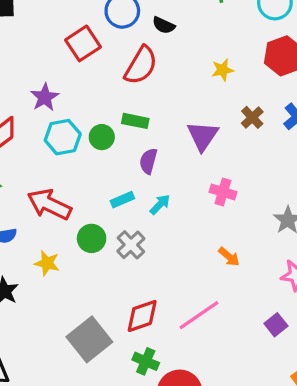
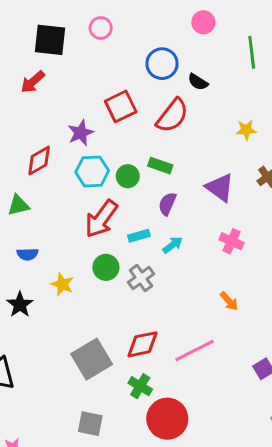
red square: (83, 43) -> (121, 106), moved
purple triangle: (203, 136) -> (220, 188), turned -36
red arrow: (49, 204) -> (101, 219), moved, turned -87

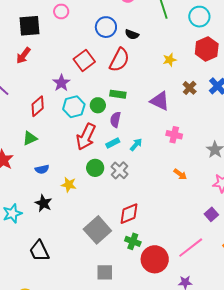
purple semicircle: (167, 204) -> (115, 120), moved
pink line: (195, 351) -> (191, 248), moved

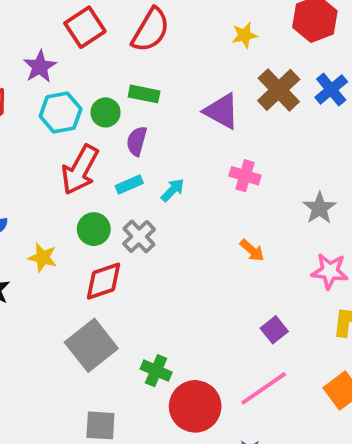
brown cross: (190, 88) -> (279, 90), size x1.6
red diamond: (129, 214) -> (104, 281), moved
purple square: (211, 214) -> (274, 330), moved

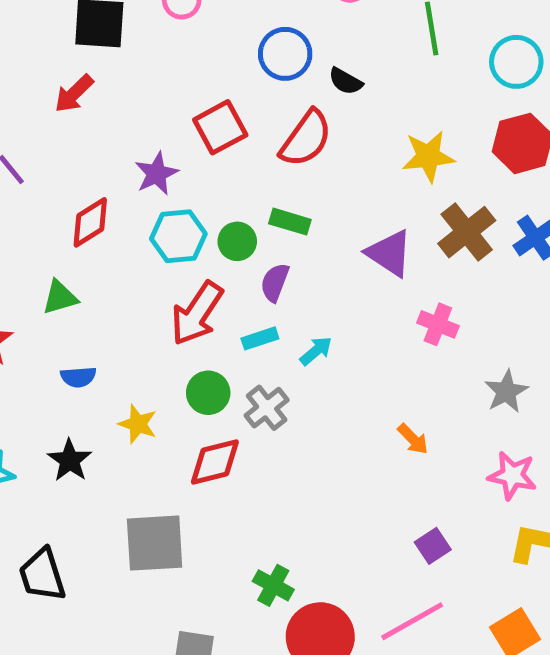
yellow star: (244, 35) -> (428, 156), size x1.5
pink cross: (245, 176) -> (438, 324), moved
gray square: (91, 345) -> (155, 543), moved, turned 30

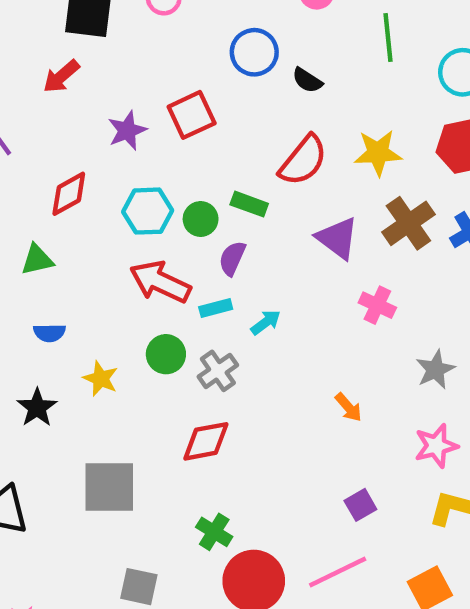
red semicircle: (306, 139) -> (303, 161), moved
purple star: (157, 174) -> (127, 130), moved
red arrow: (197, 313) -> (160, 282), turned 78
red diamond: (215, 462) -> (206, 441), moved
pink star: (512, 476) -> (436, 446), turned -30

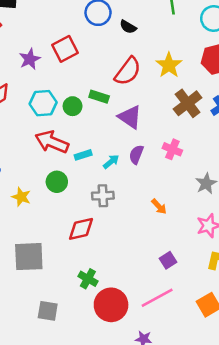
yellow star: (378, 153) -> (169, 65), turned -30
purple triangle: (337, 238) -> (130, 117), moved
purple semicircle: (232, 258) -> (136, 155), moved
gray cross: (218, 371) -> (103, 196), moved, turned 35

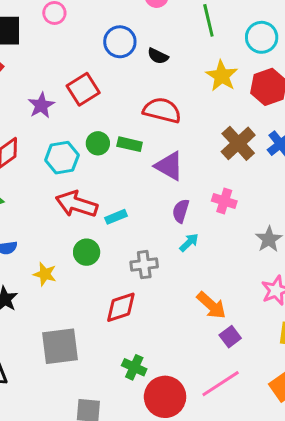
yellow star: (169, 65) -> (222, 76), moved
red semicircle: (128, 71) -> (162, 110), turned -108
green circle: (73, 106) -> (98, 143), moved
cyan arrow: (111, 162) -> (189, 242), moved
orange arrow: (159, 207) -> (211, 305), moved, size x1.5

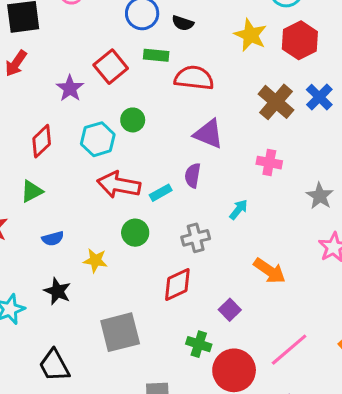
green rectangle: (130, 144) -> (156, 55), moved
purple semicircle: (181, 211) -> (193, 175), moved
purple square: (230, 337) -> (230, 310), moved

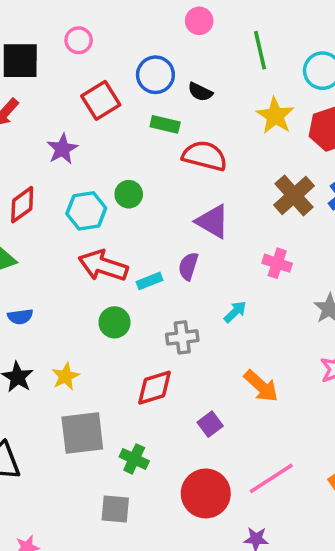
red square: (111, 67) -> (101, 100), moved
yellow star: (95, 260) -> (65, 376), moved, turned 30
green cross: (199, 344) -> (134, 459), moved

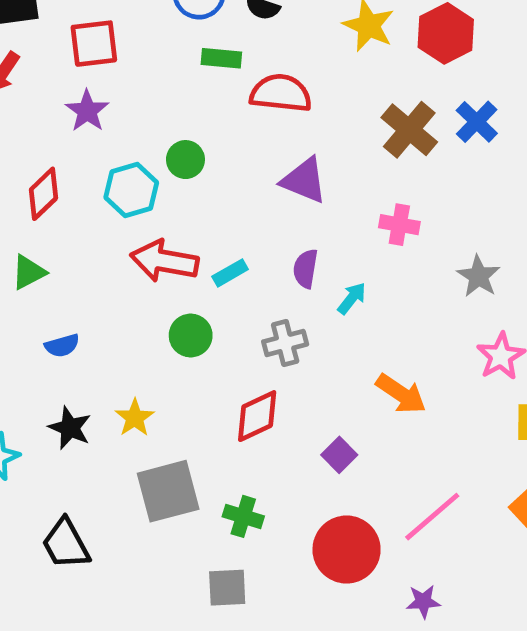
red square: (101, 100) -> (94, 44), moved, turned 33
purple semicircle: (188, 266) -> (305, 269), moved

